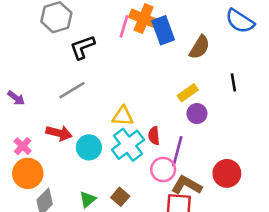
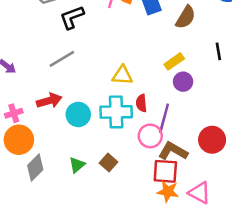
yellow triangle: (123, 116) -> (122, 75), moved
red arrow: (59, 133) -> (49, 101), turned -30
cyan cross: (128, 145) -> (116, 112), turned 36
pink cross: (23, 146) -> (14, 113), turned 30

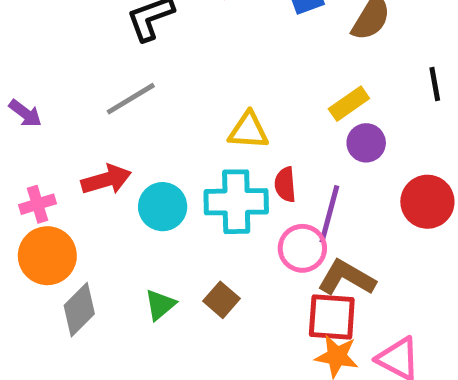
red circle: (212, 140) -> (427, 202), moved

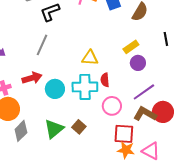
gray line: (131, 99) -> (42, 45), turned -35
red circle: (427, 202) -> (163, 112), moved
purple line: (329, 214) -> (144, 92), moved, turned 40
brown L-shape: (347, 278) -> (145, 114), moved
green triangle: (160, 305) -> (54, 129), size x1.5

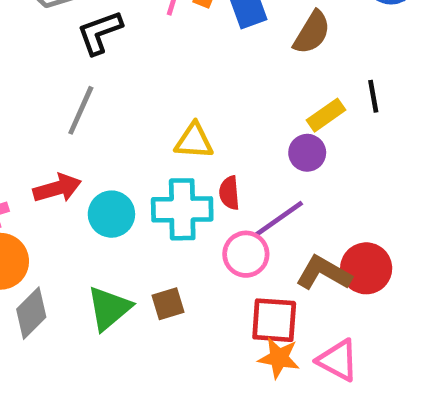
yellow rectangle: (131, 47) -> (326, 115), moved
purple line: (144, 92) -> (279, 219), moved
brown square: (79, 127) -> (168, 304), turned 32

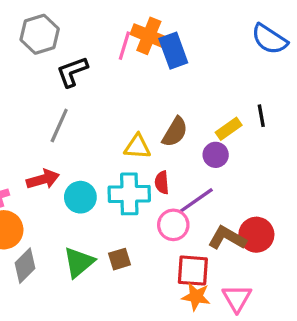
brown semicircle: (312, 32) -> (175, 132), moved
pink triangle: (338, 360) -> (237, 298), turned 32

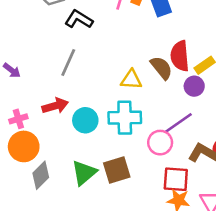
black L-shape: (72, 72) -> (79, 19), turned 52
brown semicircle: (175, 132) -> (161, 68), turned -70
red semicircle: (162, 183) -> (180, 56), moved, size x1.6
brown square: (119, 259) -> (117, 170), size x1.5

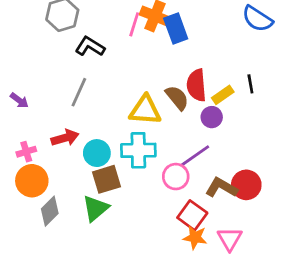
yellow triangle: (131, 80) -> (145, 110), size x1.4
brown square: (117, 170) -> (107, 179), moved
red square: (176, 179) -> (192, 215), turned 32

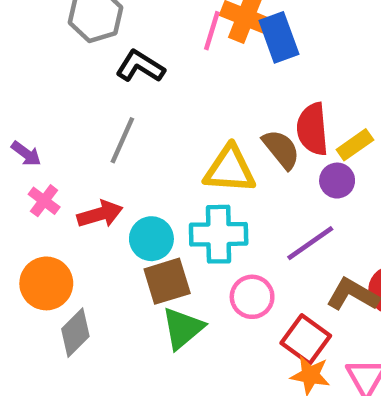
pink cross: (26, 152) -> (44, 201), moved, turned -36
pink circle: (176, 177) -> (252, 297), moved
green triangle: (95, 208) -> (183, 328), moved

